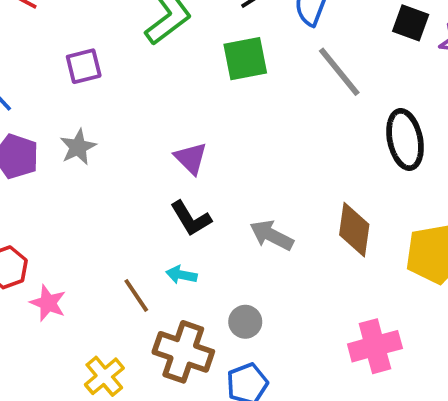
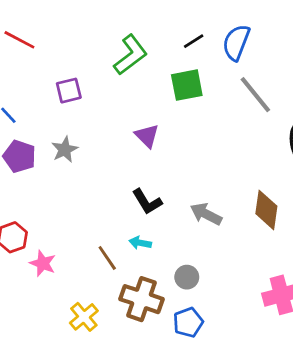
purple triangle: (191, 158) -> (147, 136), moved

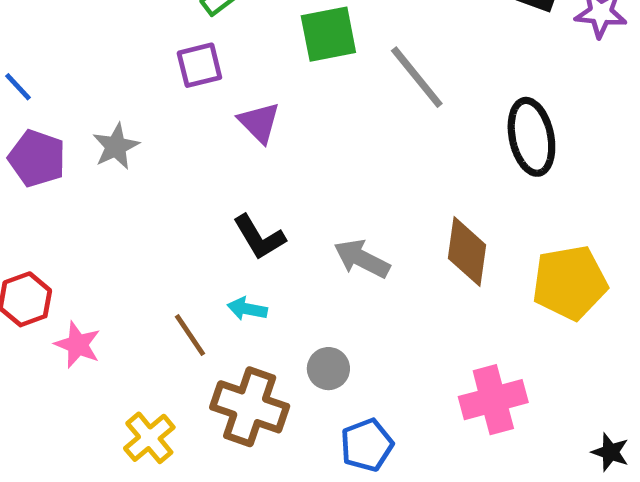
purple square: (69, 91) -> (199, 65), moved
gray line: (255, 95) -> (417, 77), moved
blue pentagon: (188, 322) -> (367, 445), moved

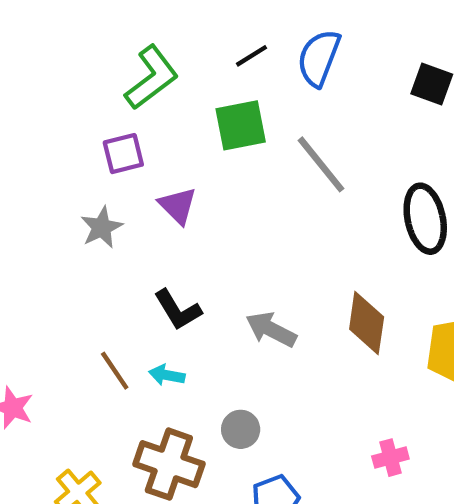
gray star: (116, 146) -> (102, 227), moved
brown line: (190, 335) -> (115, 371), moved
pink cross: (493, 400) -> (390, 458), size x0.6

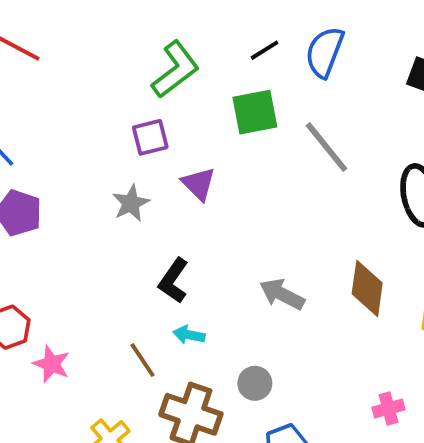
black L-shape: (178, 310) -> (173, 281), moved, turned 66
brown line: (115, 371) -> (143, 360), moved

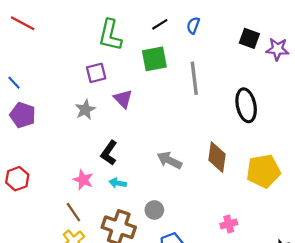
blue semicircle: (325, 52) -> (193, 25), size x0.6
green L-shape: (175, 70) -> (110, 35), turned 140
gray line: (326, 147) -> (194, 78), turned 32
brown line: (143, 360) -> (73, 212), moved
pink star: (51, 364) -> (83, 180), moved

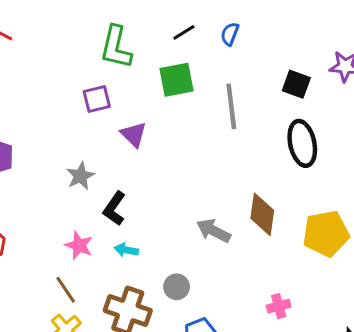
black square: (249, 38) -> (296, 84), moved
gray star: (85, 110) -> (80, 176), moved
gray arrow: (169, 160) -> (214, 231), moved

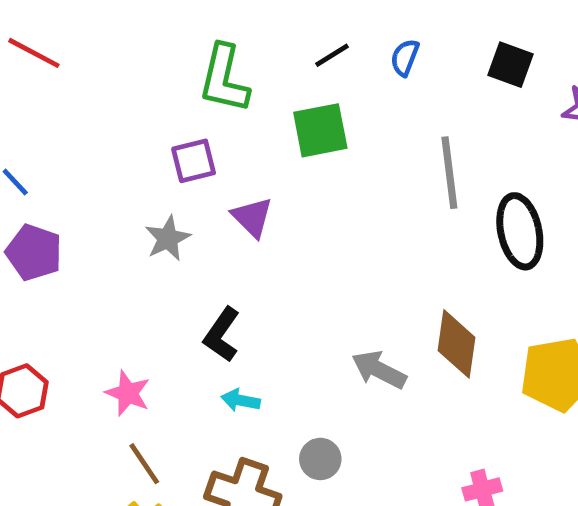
black square: (296, 84) -> (510, 65), moved
gray line: (231, 106) -> (449, 173), moved
gray star: (80, 176) -> (168, 238), moved
pink star: (79, 245) -> (128, 393), moved

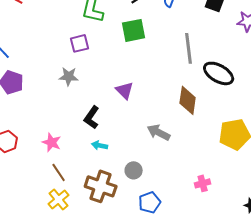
purple triangle: (252, 217) -> (125, 90), moved
black ellipse: (520, 231) -> (219, 73), turned -48
gray star: (168, 238) -> (69, 76), turned 30
brown diamond: (456, 344) -> (188, 100), moved

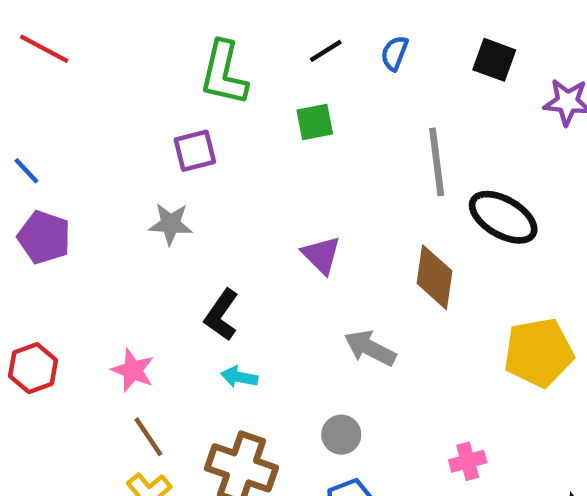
green square: (134, 30) -> (315, 122), size x0.7
purple triangle: (125, 90) -> (321, 255), moved
gray circle: (134, 170) -> (341, 435), moved

